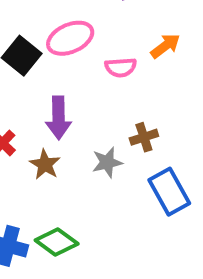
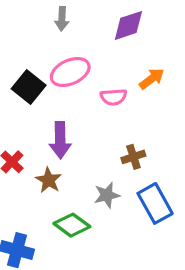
gray star: (107, 162) -> (107, 195), moved
green diamond: (57, 242) -> (72, 225), moved

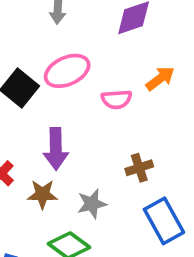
brown star: (49, 180) -> (42, 194), turned -30
gray star: (107, 195) -> (92, 204), moved

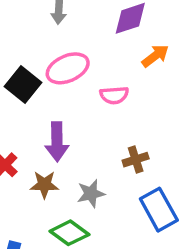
orange arrow: (160, 78) -> (155, 56), moved

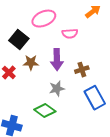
black square: (23, 84) -> (19, 40), moved
purple arrow: (57, 142) -> (57, 60), moved
brown star: (44, 185) -> (31, 63), moved

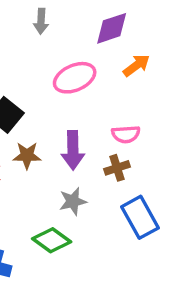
pink ellipse: (44, 19) -> (75, 78), moved
pink semicircle: (70, 34) -> (126, 134), moved

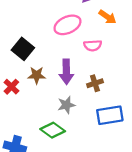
orange arrow: (136, 65) -> (108, 17), turned 72
pink semicircle: (126, 134) -> (93, 45), moved
blue rectangle: (140, 217) -> (110, 115), turned -70

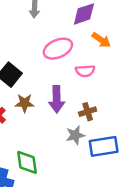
gray star: (66, 105) -> (75, 135), moved
green diamond: (53, 130) -> (27, 162), moved, turned 45

